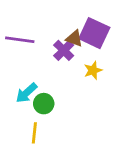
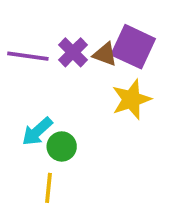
purple cross: (64, 50) -> (73, 52), moved
yellow star: (93, 70) -> (131, 99), size x1.5

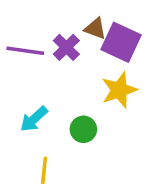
brown triangle: (105, 54) -> (95, 29), moved
green circle: (62, 146) -> (83, 129), moved

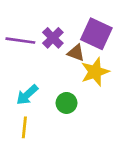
brown triangle: (95, 29) -> (76, 53), moved
yellow line: (44, 170) -> (24, 127), moved

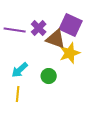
brown triangle: (76, 53) -> (56, 39), size x1.5

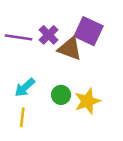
yellow star: (70, 53) -> (87, 101), moved

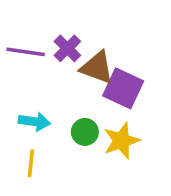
purple square: (89, 31) -> (123, 88), moved
cyan arrow: (25, 87) -> (34, 122), turned -130

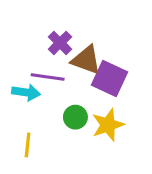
purple line: (26, 52) -> (48, 77), moved
cyan arrow: (34, 122) -> (26, 92), moved

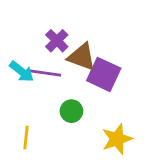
cyan arrow: (26, 92) -> (22, 71), moved, turned 30
yellow star: (108, 125) -> (117, 139), moved

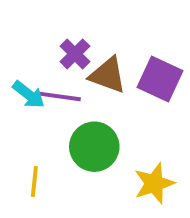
purple square: (104, 74) -> (160, 79), moved
green circle: (71, 111) -> (94, 147), size x1.6

